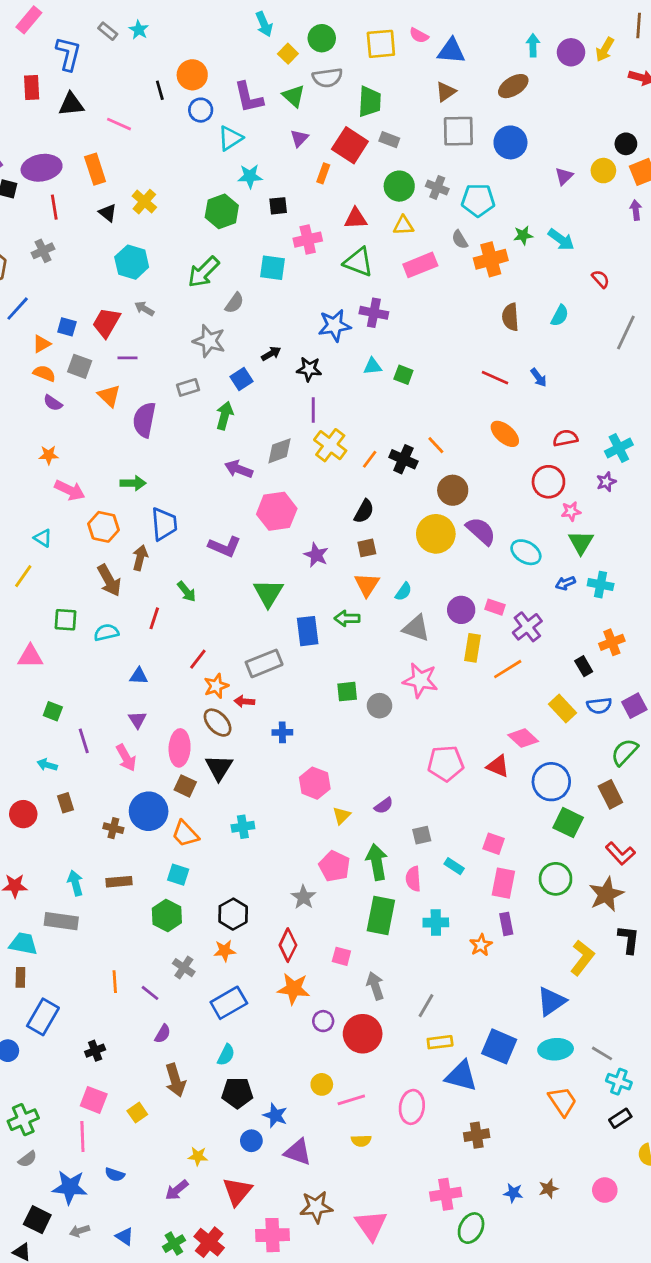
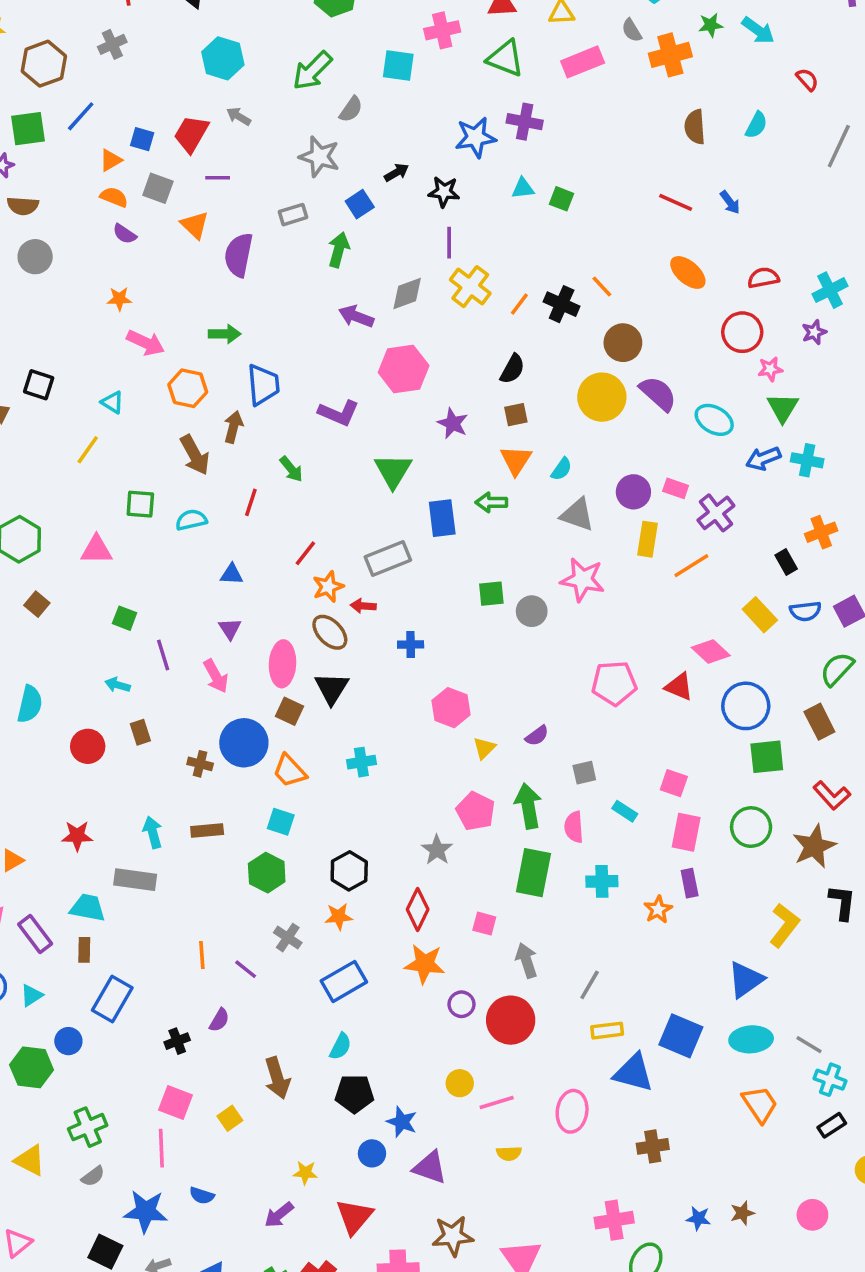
blue arrow: (565, 583) -> (763, 459), size x1.4
green square: (568, 823) -> (767, 757), turned -32
purple semicircle: (163, 1034) -> (219, 1020), moved

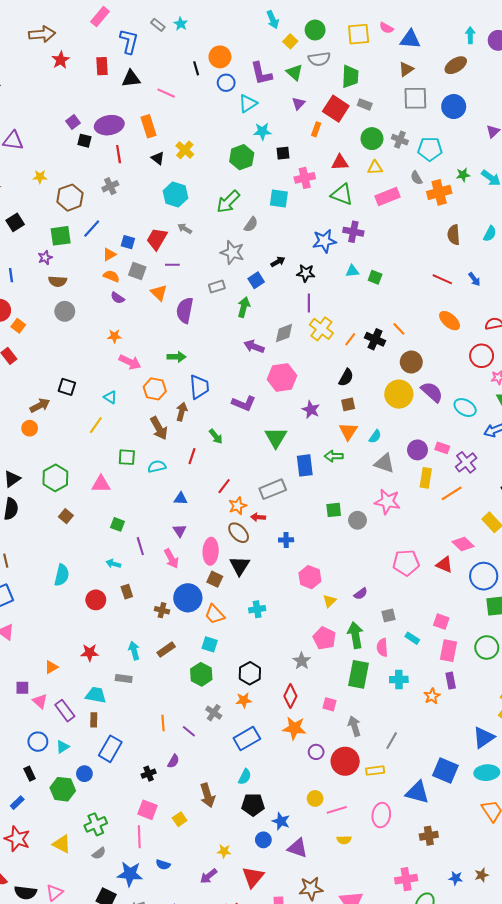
brown rectangle: (207, 831) -> (166, 650), turned -30
gray rectangle: (135, 880) -> (124, 679), size x0.7
yellow rectangle: (607, 1031) -> (375, 771), moved

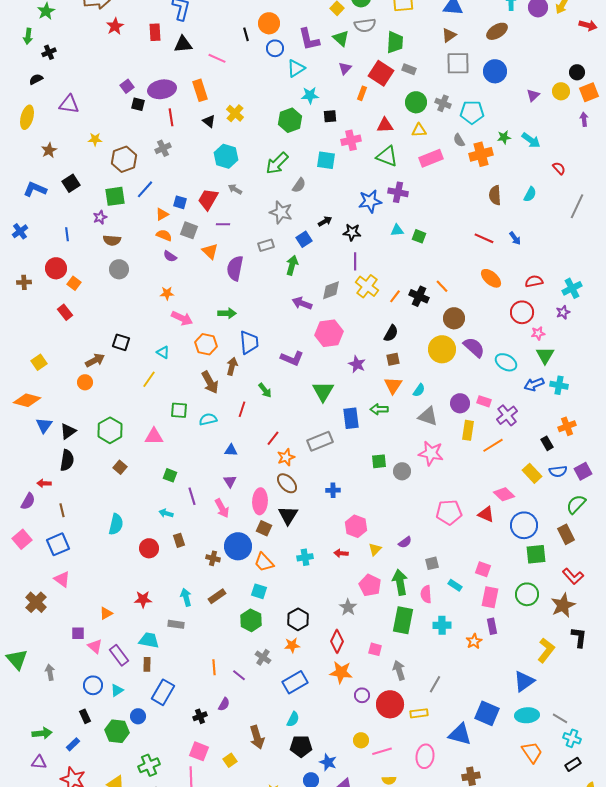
red arrow: (258, 517) -> (341, 553), moved

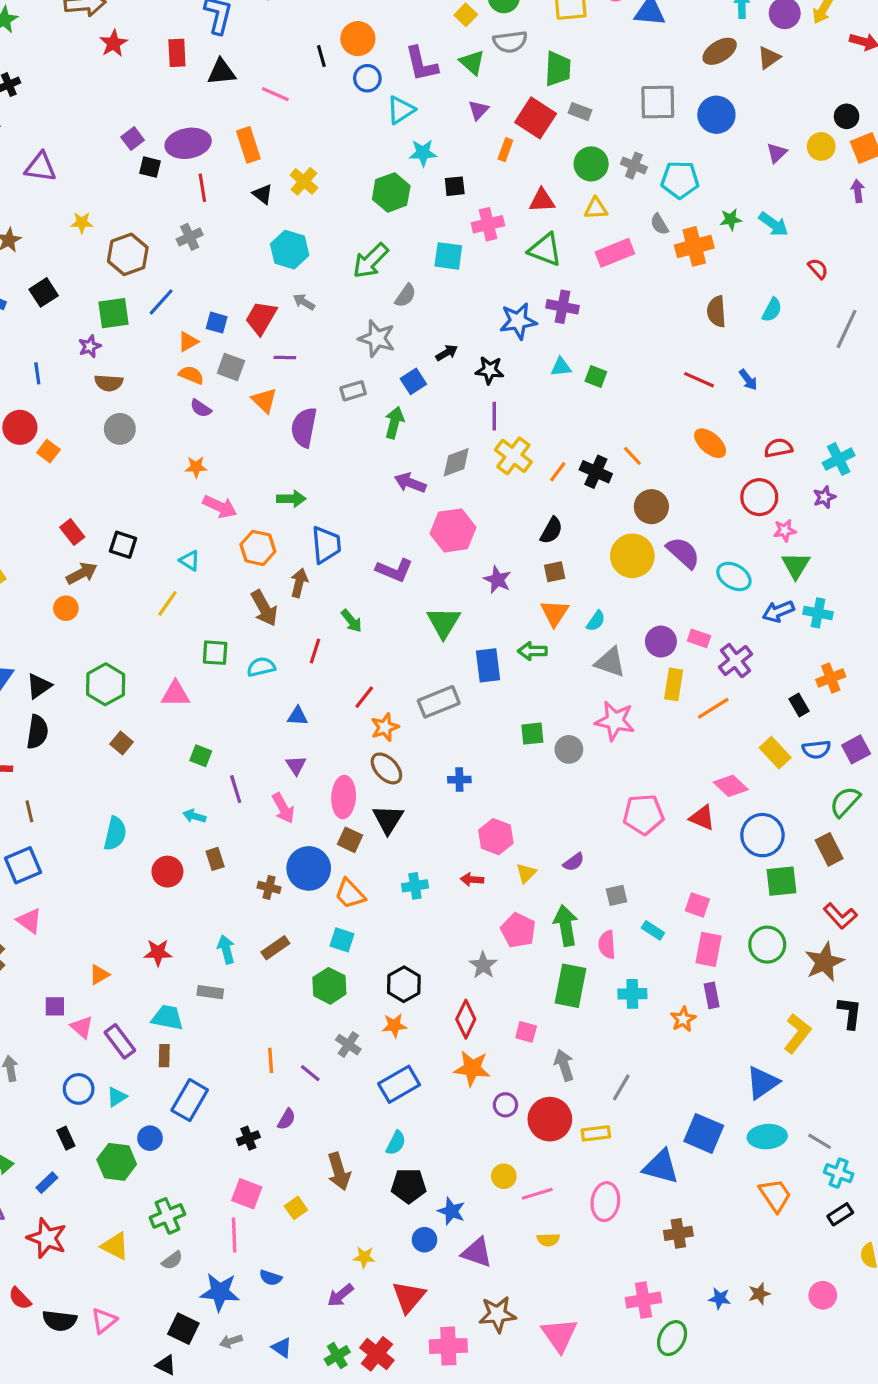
brown triangle: (449, 35) -> (769, 58), moved
red rectangle: (65, 312) -> (72, 532), moved

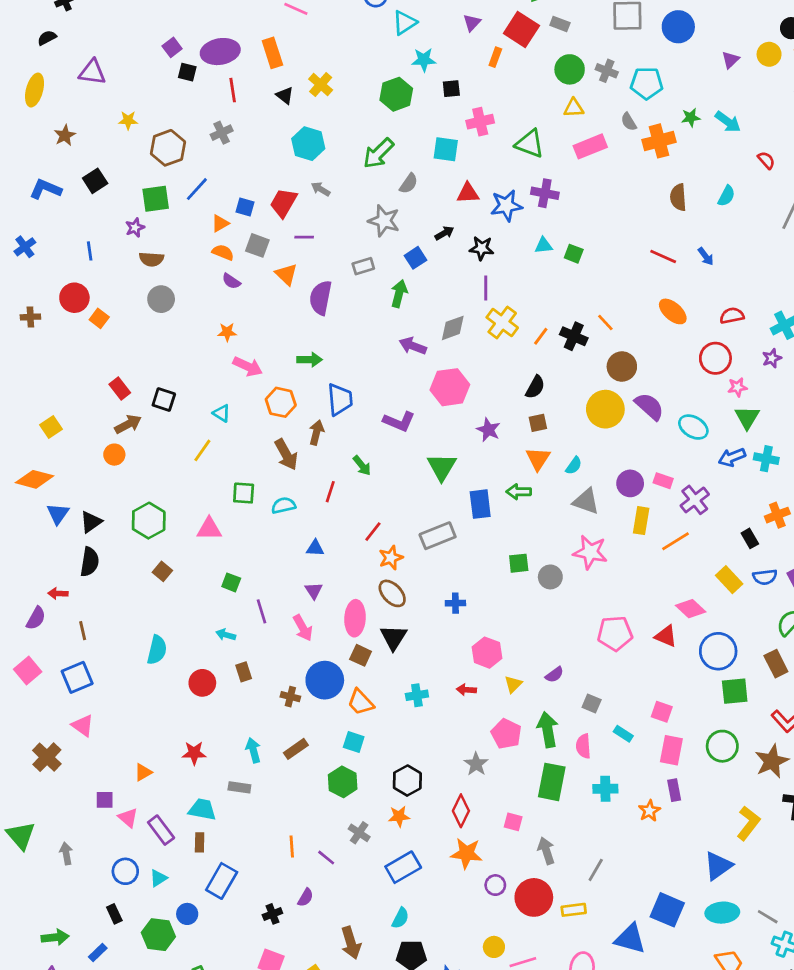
red triangle: (542, 200) -> (468, 193), moved
gray square: (616, 895) -> (592, 703), turned 36

